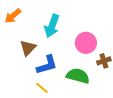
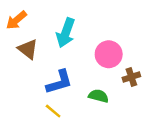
brown triangle: (28, 48) -> (28, 49), moved, turned -36
green semicircle: (78, 76) -> (99, 96), size x0.7

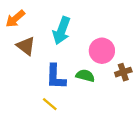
blue L-shape: (59, 82) -> (56, 77), turned 108
green semicircle: (99, 96) -> (85, 76), moved

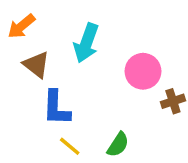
green semicircle: (85, 76) -> (118, 145), moved, turned 108
blue L-shape: (56, 77) -> (56, 108), moved

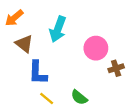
green semicircle: (118, 145) -> (79, 97), turned 96

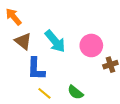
orange arrow: (14, 18) -> (14, 17), turned 90
cyan arrow: (58, 29) -> (55, 41), moved, turned -60

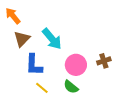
brown triangle: (23, 41) -> (22, 39), turned 36
pink circle: (91, 45) -> (76, 65), moved

